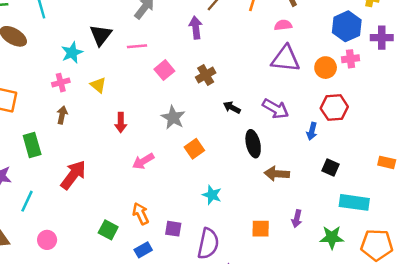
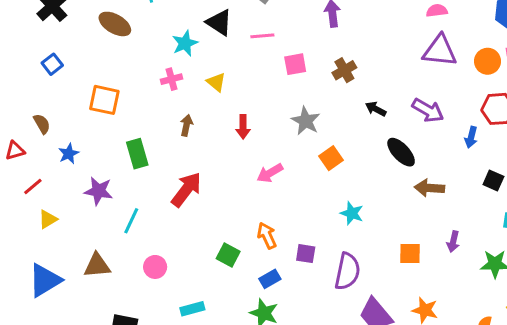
black triangle: (101, 35) -> (219, 22), turned -35
pink square: (164, 70) -> (295, 64), turned 30
brown arrow: (62, 115) -> (186, 125), moved
black ellipse: (253, 144) -> (401, 152), turned -30

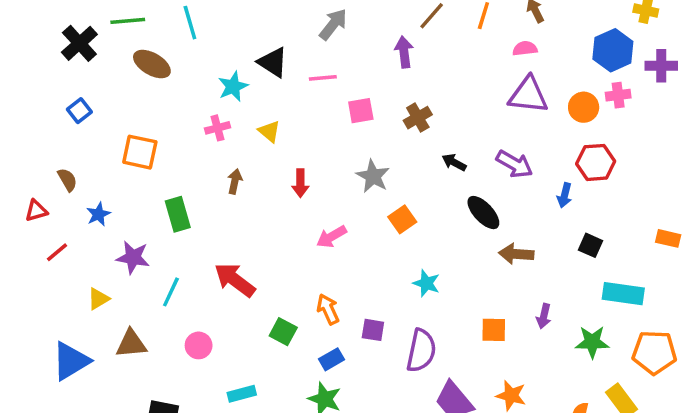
red arrow: (186, 189) -> (235, 280), moved, turned -90
yellow triangle: (48, 219) -> (98, 299), moved

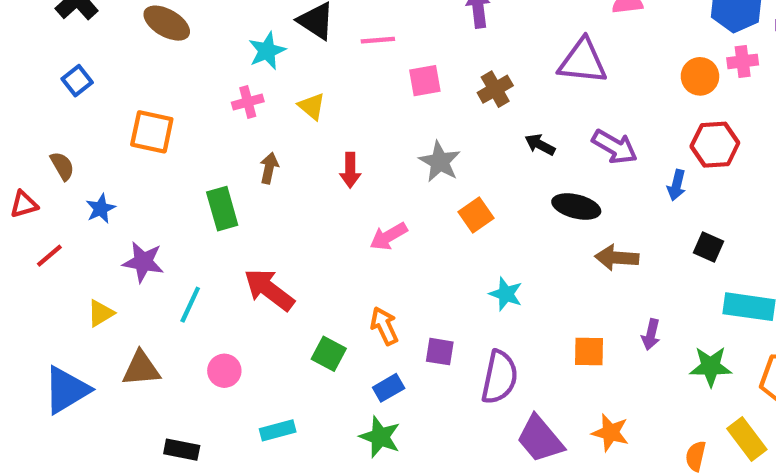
purple triangle: (528, 95) -> (583, 61), moved
black ellipse: (483, 213) -> (576, 206), turned -33
green rectangle: (178, 214) -> (222, 209), moved

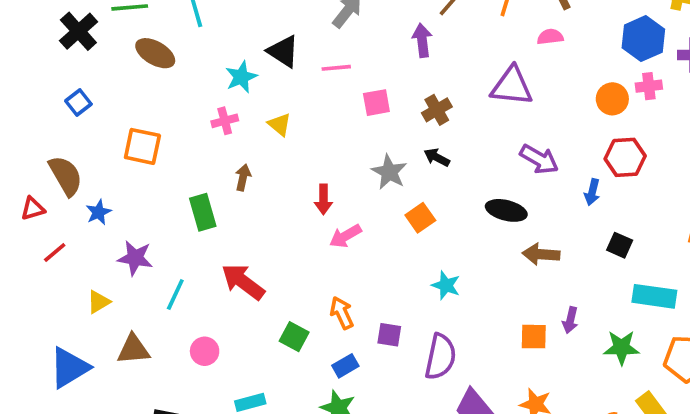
black arrow: (540, 145) -> (437, 157), moved
brown semicircle: (62, 166) -> (66, 176), size x1.6
red arrow: (350, 170) -> (323, 199), moved
orange square: (589, 352) -> (534, 337), moved

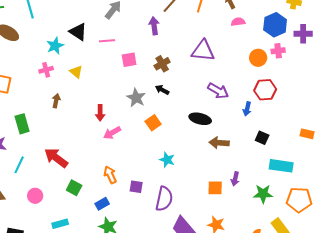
pink semicircle: (550, 37) -> (238, 22), moved
green rectangle: (203, 212) -> (22, 124), moved
green square: (294, 337) -> (74, 188), moved
blue rectangle: (345, 366) -> (102, 204), moved

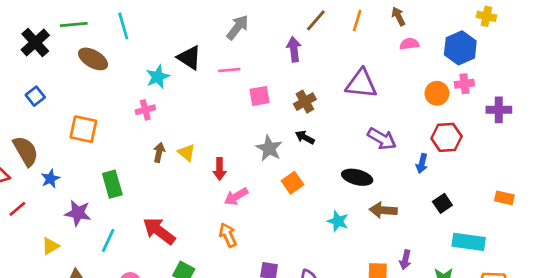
purple cross: (303, 34) -> (499, 110), moved
yellow triangle: (76, 72) -> (187, 152), moved
black square: (262, 138) -> (442, 203), turned 32
cyan star: (167, 160) -> (338, 221), moved
orange arrow: (110, 175) -> (228, 235), moved

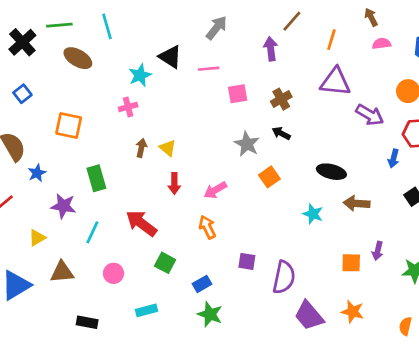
orange line: (357, 20) -> (331, 40), moved
purple arrow: (382, 139) -> (370, 115), moved
red arrow: (220, 169) -> (174, 184), moved

